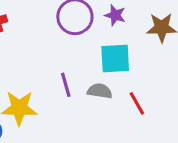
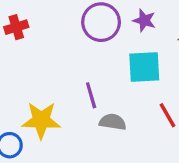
gray semicircle: (100, 91) -> (113, 122), moved

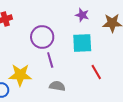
purple circle: (101, 22) -> (42, 37), moved
gray semicircle: (113, 122) -> (57, 86), moved

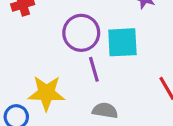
cyan square: (82, 43) -> (122, 42), moved

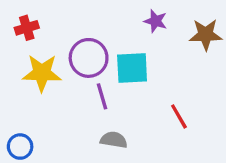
yellow star: (46, 93) -> (42, 73), moved

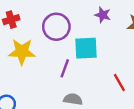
purple circle: (89, 58) -> (56, 27), moved
purple line: (102, 96) -> (65, 68), turned 36

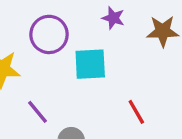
purple line: (65, 68) -> (37, 112), moved, turned -60

